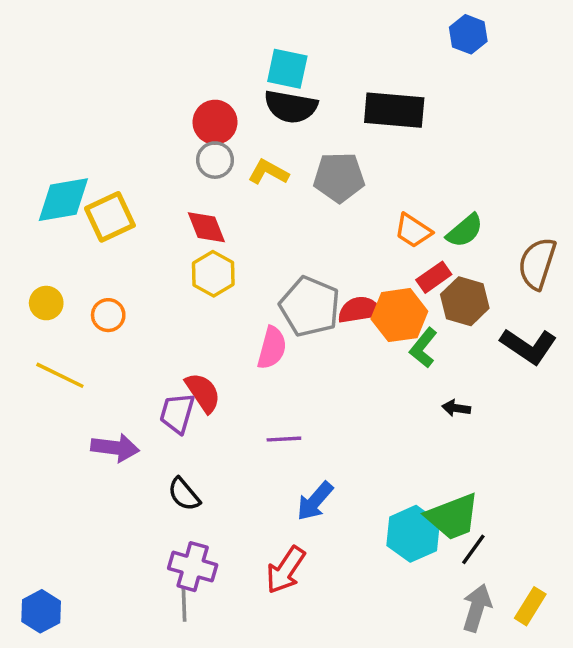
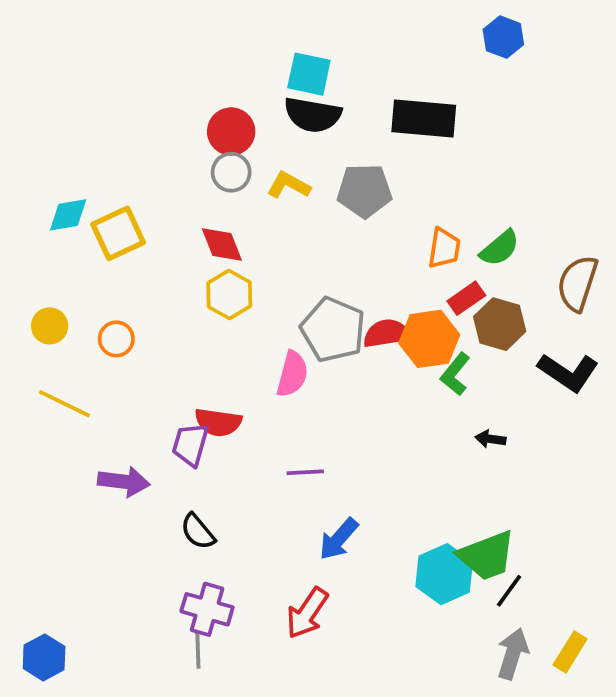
cyan diamond: (63, 200) -> (68, 215), size x0.7
orange trapezoid: (413, 231) -> (444, 248), turned -114
red semicircle: (203, 393) -> (218, 422), turned 132

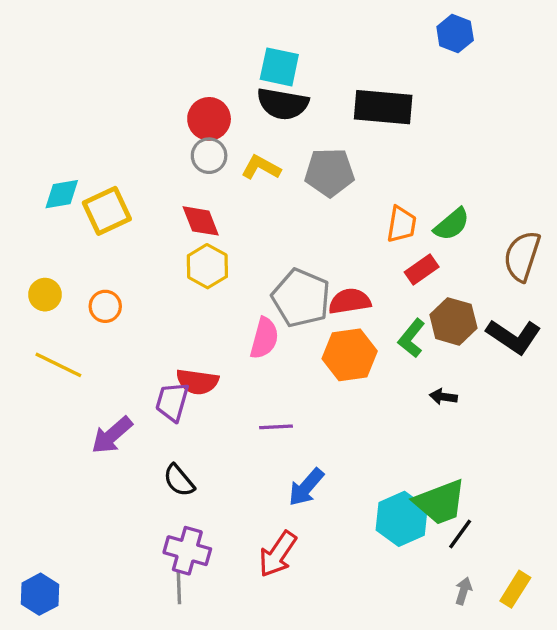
brown hexagon: (500, 324) -> (453, 321), moved
orange hexagon: (429, 339) -> (350, 355), moved
purple arrow: (124, 482) -> (112, 435), turned 132
gray arrow: (513, 654) -> (463, 591), size x0.6

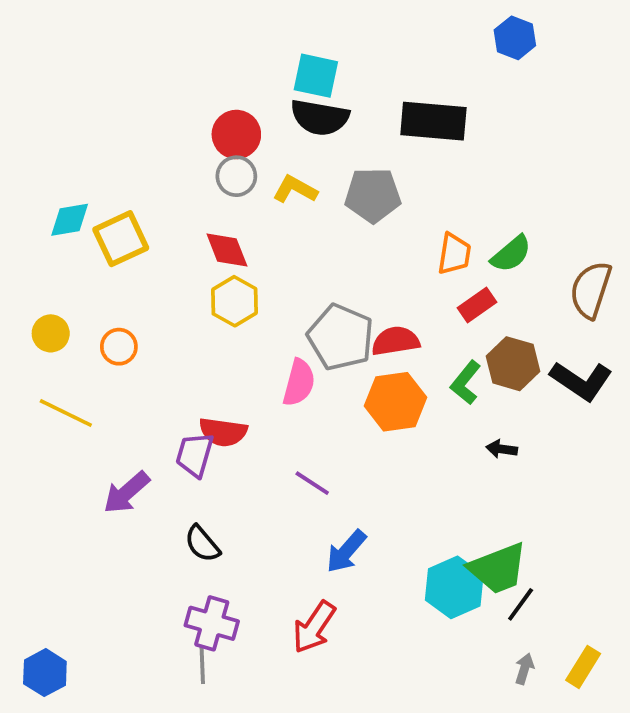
purple line: (276, 427) -> (312, 483), turned 36

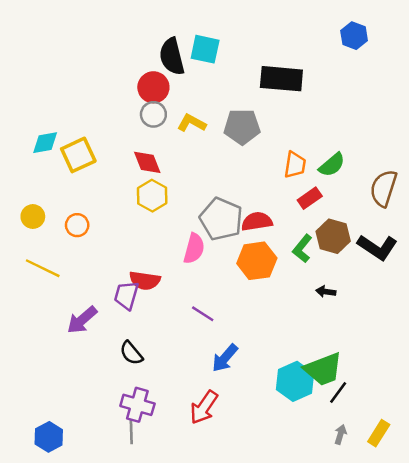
blue hexagon: (515, 38) -> (354, 36), moved
black semicircle: (320, 117) -> (172, 57), moved, turned 66
blue hexagon: (45, 673) -> (49, 437), moved

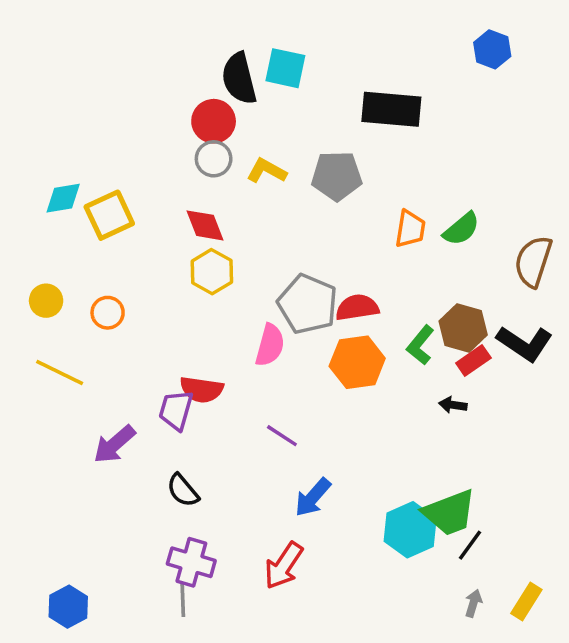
red rectangle: (310, 198) -> (473, 361), moved

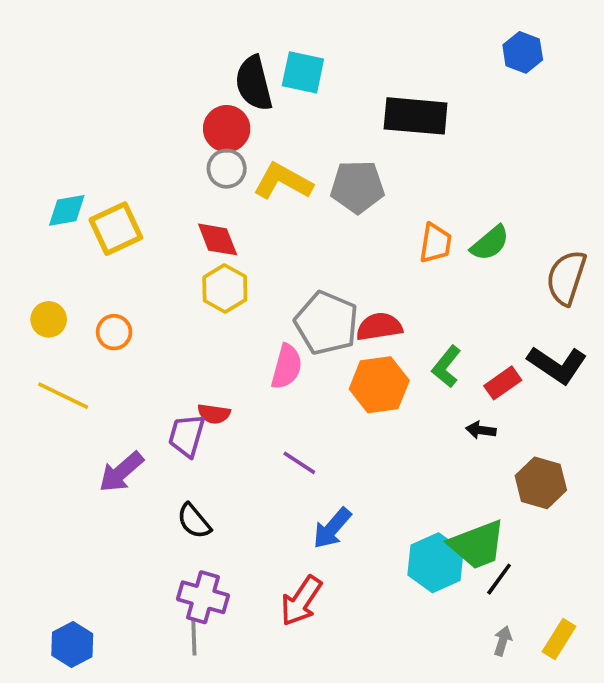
yellow L-shape: (267, 171) -> (283, 181), size x1.4
brown hexagon: (463, 328) -> (541, 483), moved
red semicircle: (202, 390) -> (214, 414), size x0.7

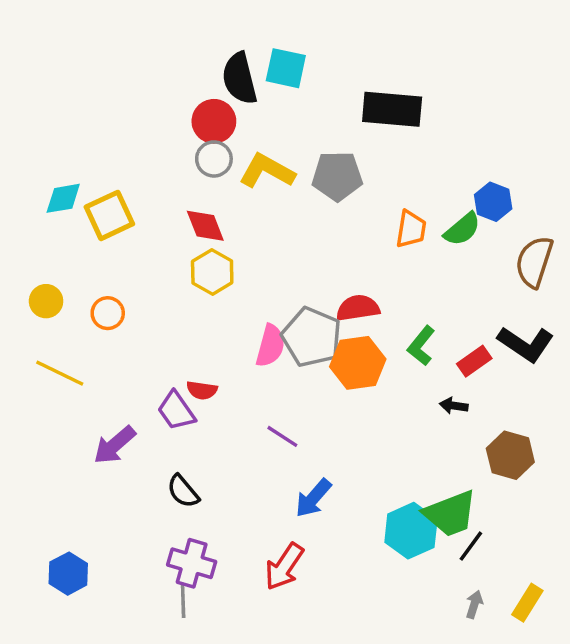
blue hexagon: (523, 52) -> (493, 202), moved
gray pentagon: (327, 323) -> (312, 337), moved
purple trapezoid: (187, 436) -> (176, 411), turned -51
blue hexagon: (72, 644) -> (68, 574), moved

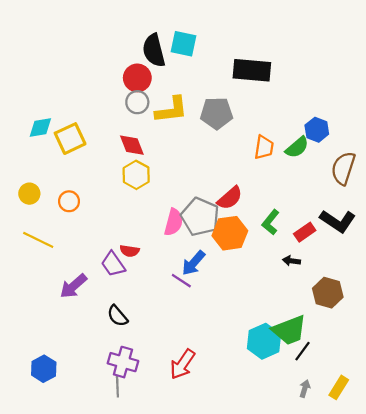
yellow L-shape: (267, 171) -> (171, 110), turned 144
red semicircle: (358, 308) -> (230, 198), turned 148
blue arrow: (313, 498) -> (193, 263), moved

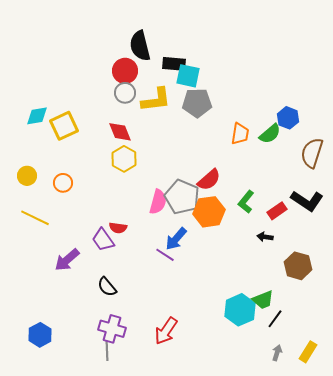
cyan square: (184, 44) -> (188, 76), moved
black rectangle: (252, 70) -> (174, 64), moved, size x0.7
green trapezoid: (289, 330) -> (263, 300), size x0.7

